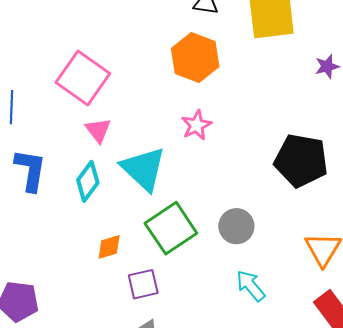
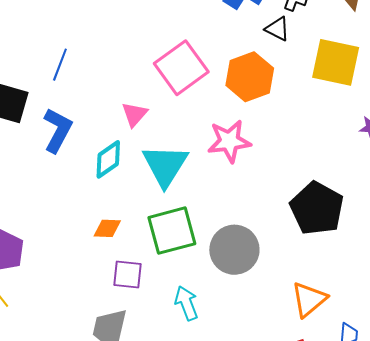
pink square: (83, 78) -> (181, 68), moved
pink star: (196, 125) -> (229, 141), size x1.4
gray circle: (236, 226) -> (234, 250), size x1.4
cyan arrow: (251, 286) -> (186, 303), moved

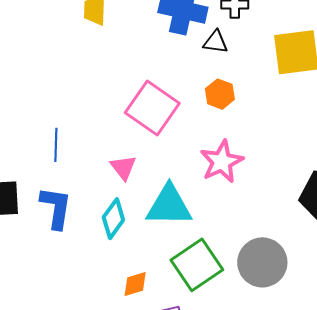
black triangle: (277, 29) -> (216, 42), moved
blue line: (60, 65) -> (56, 145), moved
orange hexagon: (250, 77) -> (220, 94), size x0.6
cyan triangle: (165, 165) -> (169, 206), turned -42

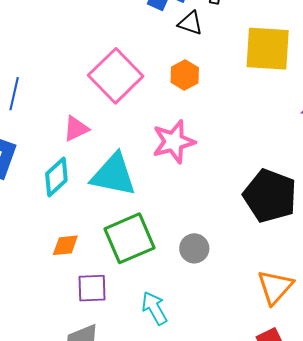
pink triangle: (123, 167) -> (76, 129), turned 32
gray circle: (262, 262) -> (194, 248), size x0.6

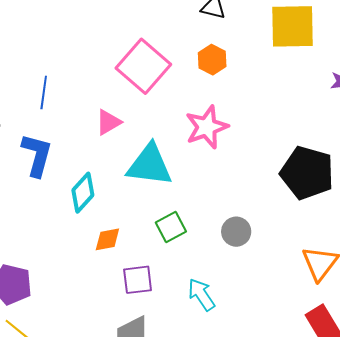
cyan diamond: (56, 177) -> (83, 193), moved
green square: (130, 238) -> (171, 227), size x0.6

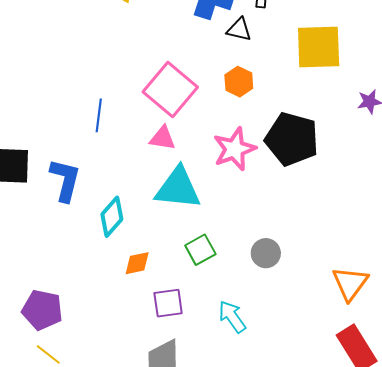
blue line: (44, 92) -> (99, 115), moved
pink triangle: (108, 122) -> (163, 138), moved, turned 40
black pentagon: (307, 173) -> (292, 139), moved

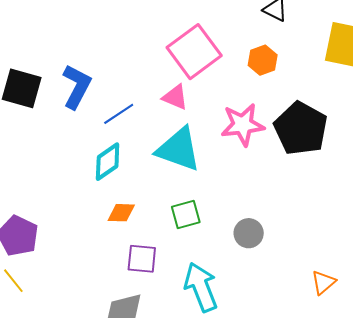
blue line: (99, 115) -> (119, 114), moved, turned 36
blue L-shape: (65, 180) -> (77, 86), moved
orange triangle: (350, 283) -> (323, 282), size x0.7
cyan arrow: (232, 317) -> (201, 287), size x1.4

